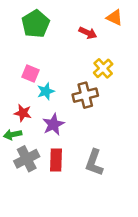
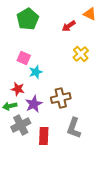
red arrow: (88, 33) -> (69, 26), turned 120
brown cross: (85, 95) -> (61, 98), moved
purple star: (53, 124) -> (34, 104), moved
red rectangle: (56, 160) -> (44, 136), moved

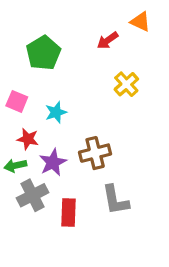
green pentagon: (28, 19) -> (43, 53), moved
pink square: (24, 58) -> (17, 101), moved
gray L-shape: (74, 128) -> (115, 200), turned -30

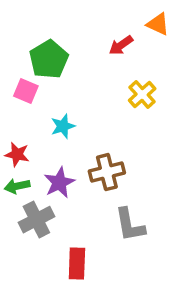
pink square: (17, 101) -> (26, 91), moved
red star: (28, 139) -> (17, 154), moved
red rectangle: (68, 212) -> (77, 264), moved

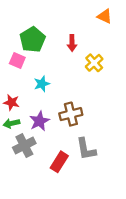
red arrow: (121, 45) -> (72, 43), moved, turned -56
red rectangle: (77, 264) -> (59, 162), moved, turned 30

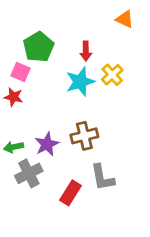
cyan star: (42, 84) -> (80, 82), moved, size x1.5
red star: (11, 102) -> (14, 97), moved

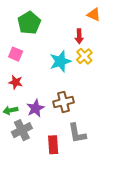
green pentagon: (39, 47) -> (29, 23), moved
red arrow: (86, 51) -> (79, 36), moved
red star: (14, 97) -> (16, 82), moved
red rectangle: (70, 193) -> (53, 145), turned -36

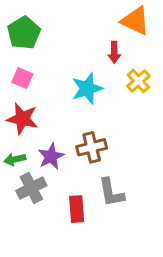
orange triangle: (94, 15) -> (135, 21), size x1.5
green pentagon: (29, 23) -> (24, 33), moved
yellow cross: (84, 56) -> (138, 81), moved
red star: (16, 82) -> (22, 119), size x1.5

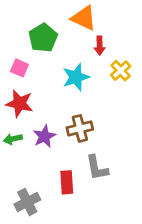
orange triangle: (135, 21) -> (84, 18), moved
green pentagon: (24, 33) -> (43, 38), moved
gray cross: (31, 188) -> (27, 202), moved

